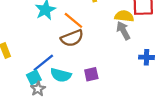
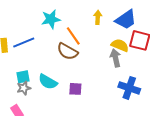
brown semicircle: (72, 38) -> (67, 51), turned 35
blue cross: (146, 57) -> (129, 88), size x1.5
blue line: (43, 63) -> (24, 42), moved

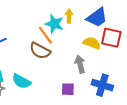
cyan star: (51, 19) -> (54, 24), moved, turned 30
gray arrow: (115, 58) -> (80, 64), moved
purple square: (75, 89) -> (68, 89), moved

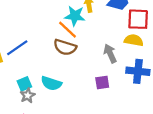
yellow semicircle: (92, 43) -> (134, 40), moved

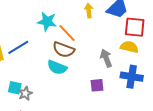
cyan star: (75, 16) -> (47, 22), moved
cyan semicircle: (51, 83) -> (57, 67), moved
cyan square: (24, 84) -> (15, 88), moved, turned 32

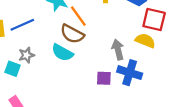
blue cross: (132, 77) -> (130, 73), moved
gray star: (25, 93) -> (26, 55), moved

